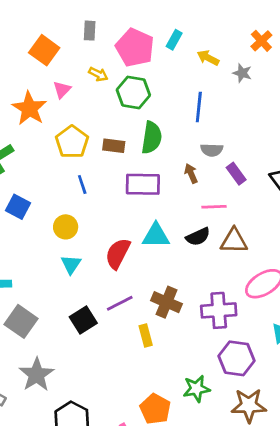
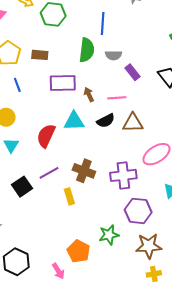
green semicircle: (152, 138) -> (87, 50), moved
brown arrow: (191, 174) -> (89, 94), moved

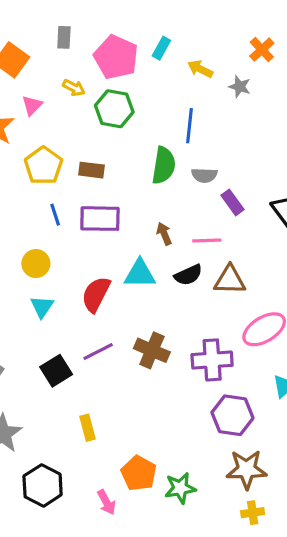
purple rectangle: (63, 83) -> (100, 219), moved
yellow rectangle: (69, 196) -> (88, 428), moved
green star: (109, 235) -> (180, 488), moved

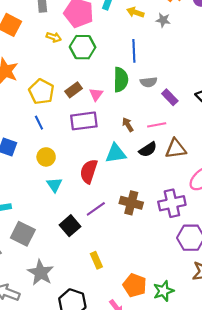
pink triangle: (32, 105) -> (96, 94), moved
brown rectangle: (91, 170) -> (74, 90), turned -35
blue line: (55, 215) -> (39, 123), moved

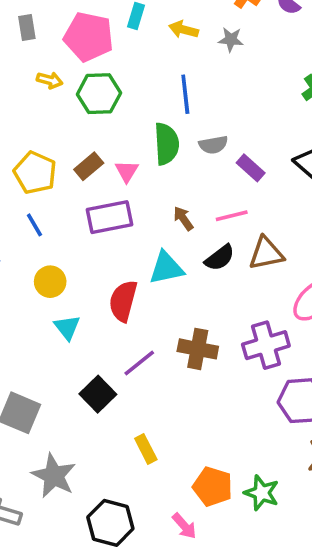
green star: (164, 291) -> (262, 493), turned -30

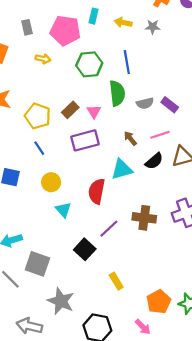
green hexagon: (99, 94) -> (89, 64), moved
gray semicircle: (213, 145) -> (145, 103), moved
orange pentagon: (213, 487) -> (159, 302), turned 30

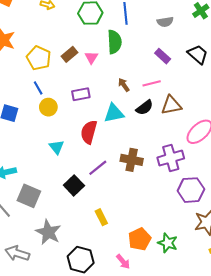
gray semicircle: (145, 103) -> (165, 22), moved
purple rectangle: (85, 140) -> (81, 94), moved, size x0.7
yellow circle: (51, 182) -> (48, 107), moved

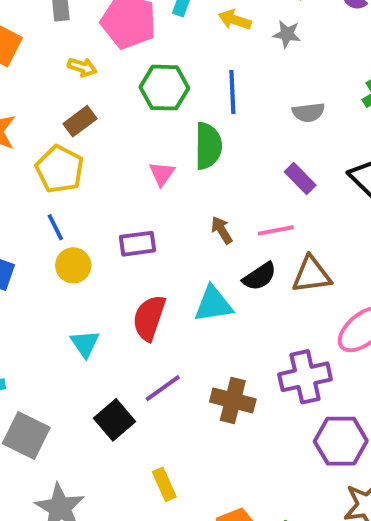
brown rectangle: (70, 54) -> (80, 121), moved
cyan triangle: (114, 113) -> (213, 304), moved
brown cross: (132, 160) -> (233, 400), moved

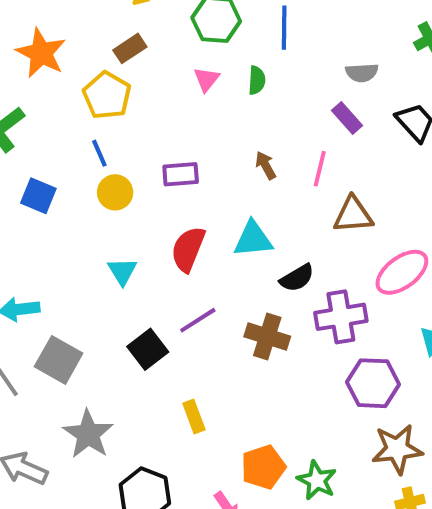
gray semicircle: (308, 112) -> (362, 73), moved
green semicircle: (208, 146) -> (257, 80), size x0.6
pink triangle: (162, 174) -> (206, 79), moved
pink line: (276, 230) -> (320, 169), turned -69
black semicircle: (260, 276) -> (297, 278), moved

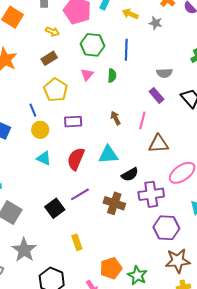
yellow pentagon: (107, 95) -> (56, 90), moved
cyan triangle: (122, 271) -> (44, 158), moved, turned -35

